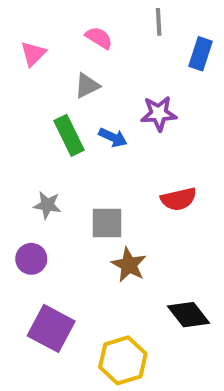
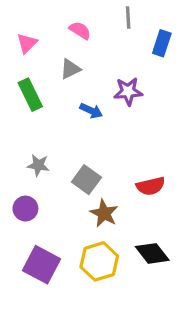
green rectangle: (69, 135) -> (30, 95), moved
red semicircle: (179, 199) -> (151, 186), moved
gray square: (107, 223) -> (86, 180), turned 36
yellow hexagon: (123, 360) -> (99, 261), moved

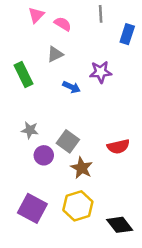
pink triangle: (27, 43) -> (36, 15), moved
purple circle: (25, 209) -> (44, 155), moved
black diamond: (152, 253) -> (120, 225), moved

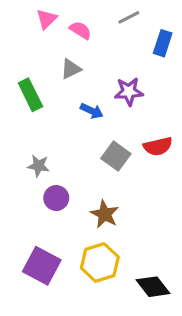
gray line: (101, 14) -> (129, 17), turned 66
gray square: (68, 141) -> (116, 156), moved
red semicircle: (118, 146) -> (158, 146), moved

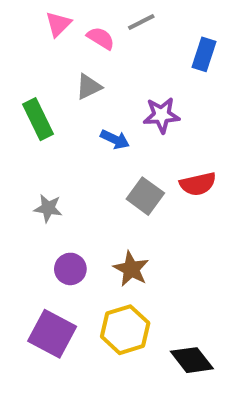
gray line: (129, 17) -> (141, 22), moved
purple circle: (56, 198) -> (70, 269), moved

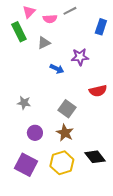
pink semicircle: (101, 38) -> (50, 19), turned 144
green rectangle: (38, 119) -> (19, 32), moved
gray square: (145, 196) -> (67, 109), moved
black diamond: (192, 360) -> (95, 157), moved

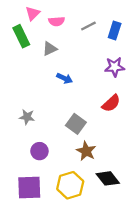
gray line: (70, 11) -> (88, 26), moved
purple star: (80, 57) -> (115, 67), moved
red semicircle: (98, 91) -> (111, 103), turned -30
brown star: (65, 133) -> (86, 151), moved
purple square: (26, 165) -> (29, 188), turned -30

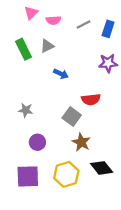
green rectangle: (21, 36) -> (24, 49), moved
red semicircle: (111, 103) -> (91, 99), moved, turned 36

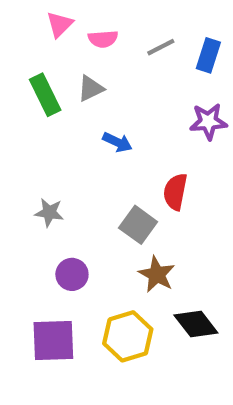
red semicircle: (91, 99) -> (175, 192), turned 108

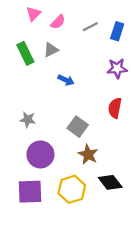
pink semicircle: (103, 39) -> (58, 22), turned -42
red semicircle: (175, 192) -> (115, 108), moved
purple circle: (72, 274) -> (40, 154), size x1.5

